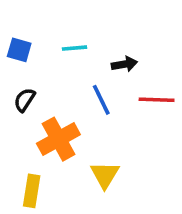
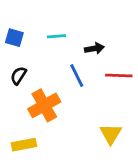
yellow triangle: (105, 175) -> (111, 134), moved
yellow rectangle: (32, 191) -> (24, 145), turned 70

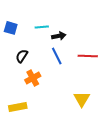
black arrow: (94, 48) -> (59, 36), moved
black semicircle: (19, 76) -> (22, 56), moved
orange cross: (44, 105) -> (33, 78), size x0.7

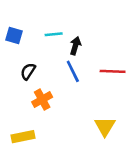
black arrow: (59, 36) -> (75, 46), turned -64

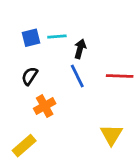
blue square: (14, 36) -> (31, 38), moved, turned -30
yellow rectangle: (23, 137) -> (24, 146), turned -30

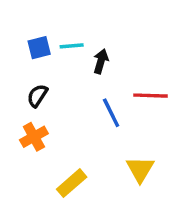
blue line: (77, 76) -> (111, 113), moved
orange cross: (45, 106) -> (34, 137), moved
yellow rectangle: (24, 146) -> (72, 183), moved

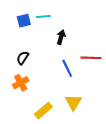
cyan line: (72, 46) -> (43, 16), moved
blue square: (39, 48) -> (24, 21), moved
yellow triangle: (140, 169) -> (73, 102), moved

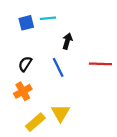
blue line: (67, 68) -> (58, 67), moved
yellow triangle: (73, 102) -> (60, 113), moved
yellow rectangle: (43, 111) -> (35, 122), moved

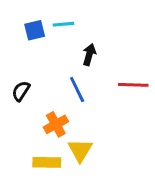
black semicircle: (25, 64) -> (21, 91), moved
orange cross: (23, 91) -> (56, 124), moved
yellow rectangle: (35, 122) -> (47, 162), turned 42

